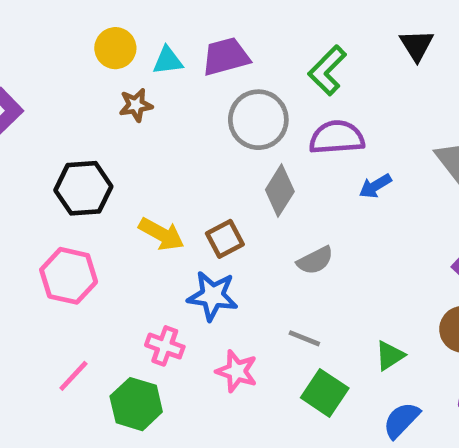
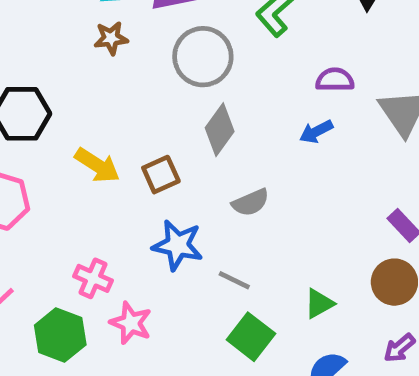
brown star: (136, 105) -> (111, 38), moved
purple semicircle: (337, 137) -> (335, 80), moved, size x0.7
blue star: (213, 296) -> (178, 245), moved
pink star: (237, 371) -> (131, 323), moved

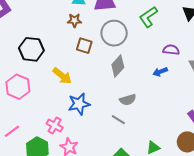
brown square: (161, 175) -> (84, 46), moved, turned 35
blue star: (178, 245) -> (79, 104), moved, turned -30
gray line: (234, 280) -> (118, 120), moved

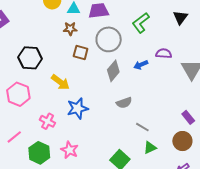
blue arrow: (160, 72) -> (141, 65), moved
gray line: (118, 120) -> (142, 127), moved
pink cross: (55, 125) -> (48, 121), moved

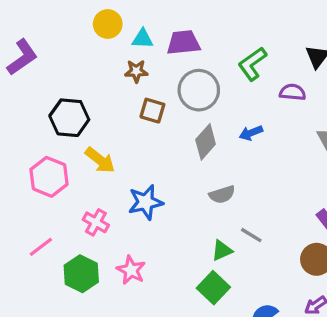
purple semicircle: (164, 53) -> (293, 92), moved
yellow arrow: (60, 82) -> (100, 160), moved
green triangle: (150, 148) -> (222, 251), moved

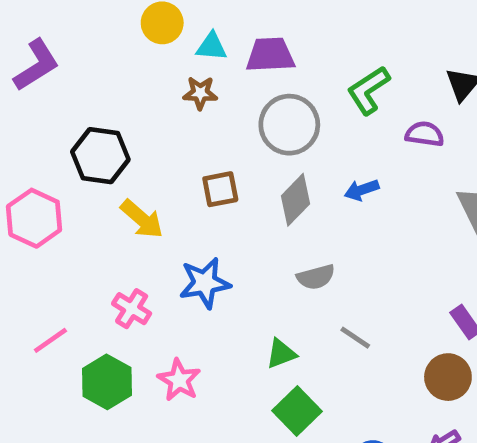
brown square: (152, 111) -> (220, 189), moved, turned -30
pink hexagon: (49, 177) -> (34, 218), moved
green triangle: (222, 251) -> (281, 354), moved

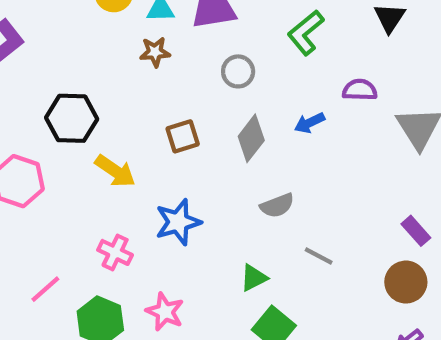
gray circle: (289, 125) -> (238, 71), size x0.6
purple semicircle: (425, 134) -> (360, 90), moved

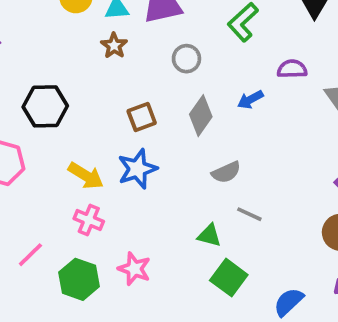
brown star: (155, 52) -> (114, 46), turned -30
yellow arrow: (115, 171) -> (86, 176), moved
blue star: (178, 222) -> (137, 169), moved
gray line: (319, 256) -> (249, 214), moved
green triangle: (254, 278) -> (209, 236), turned 45

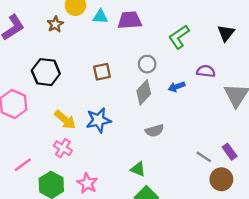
brown star: (114, 46) -> (55, 24), moved
gray circle: (186, 59) -> (147, 64), moved
brown square: (142, 117) -> (102, 72), moved
gray line: (249, 214) -> (204, 157), moved

